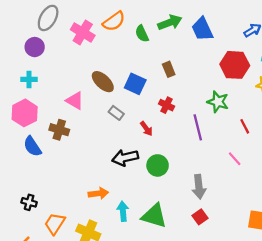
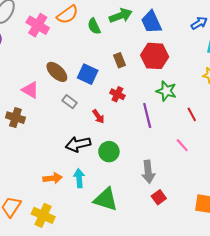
red hexagon: (235, 65) -> (155, 56), moved
cyan arrow: (123, 211) -> (79, 178), moved
red square: (200, 217) -> (159, 197), moved

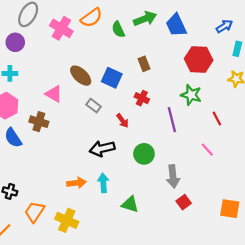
red hexagon: (155, 56) -> (199, 59), moved
green circle: (109, 152) -> (144, 154), moved
green triangle: (106, 199) -> (130, 204), size x0.7

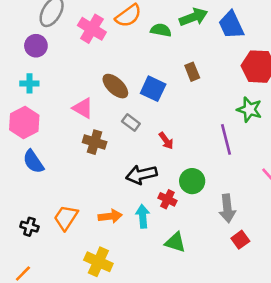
green semicircle: (118, 29) -> (161, 30), turned 126
red cross: (142, 98) -> (167, 199), moved
brown cross: (39, 122) -> (95, 142), moved
orange trapezoid: (35, 212) -> (66, 218), moved

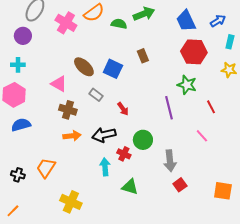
blue trapezoid: (231, 25) -> (186, 21), moved
blue semicircle: (33, 162) -> (21, 125), turned 108
orange arrow: (110, 216) -> (72, 136), moved

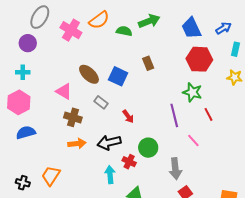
red line: (211, 107) -> (208, 114), moved
pink line: (202, 136) -> (193, 141), moved

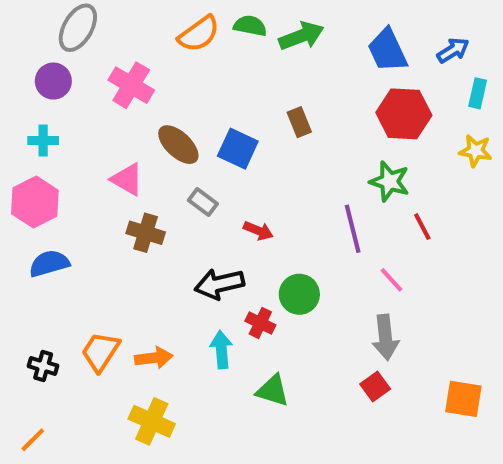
pink cross: (71, 30) -> (131, 85), moved
green semicircle: (124, 31) -> (250, 26), moved
red arrow: (128, 116) -> (258, 231), turned -32
orange arrow: (77, 144) -> (154, 358), moved
gray arrow: (175, 169) -> (385, 337), moved

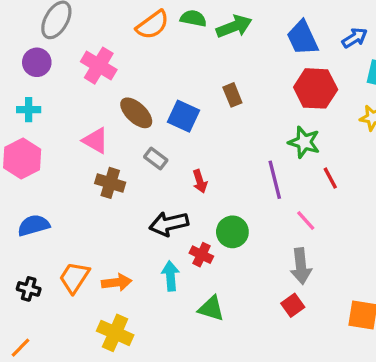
red arrow: (258, 231) -> (200, 181), turned 50
blue semicircle: (49, 263) -> (34, 225), moved

